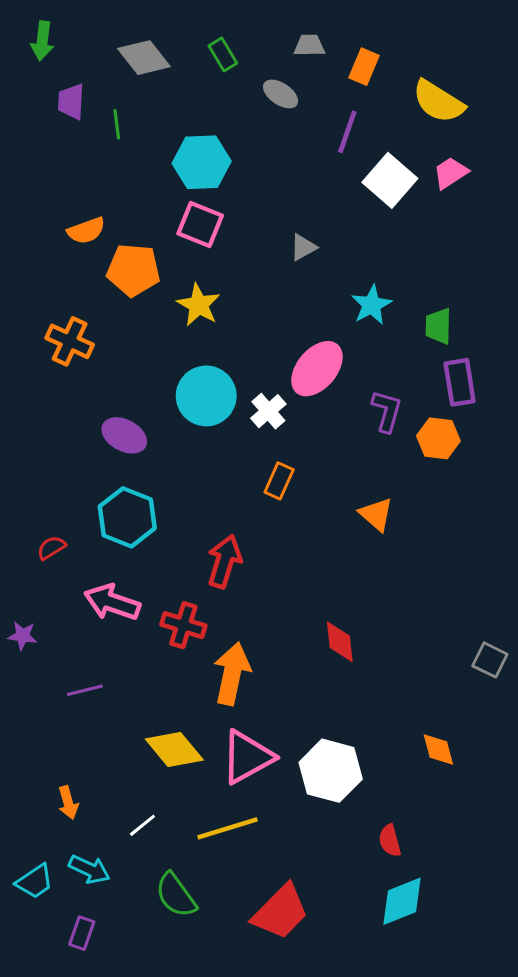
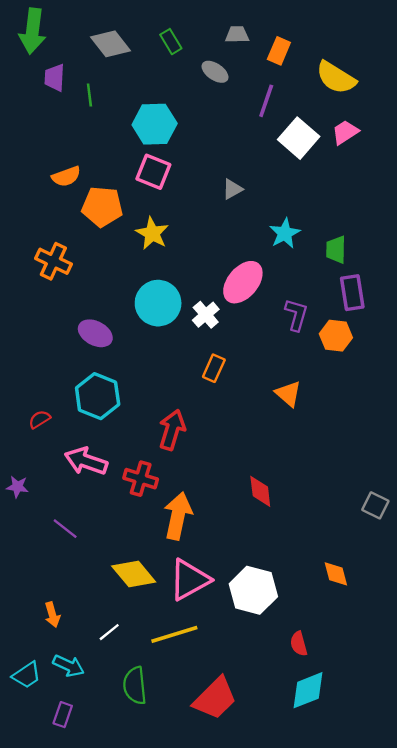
green arrow: (42, 41) -> (33, 31), size x1.5
purple line: (85, 690) -> (65, 529), turned 52
green semicircle: (176, 895) -> (135, 686), turned 30

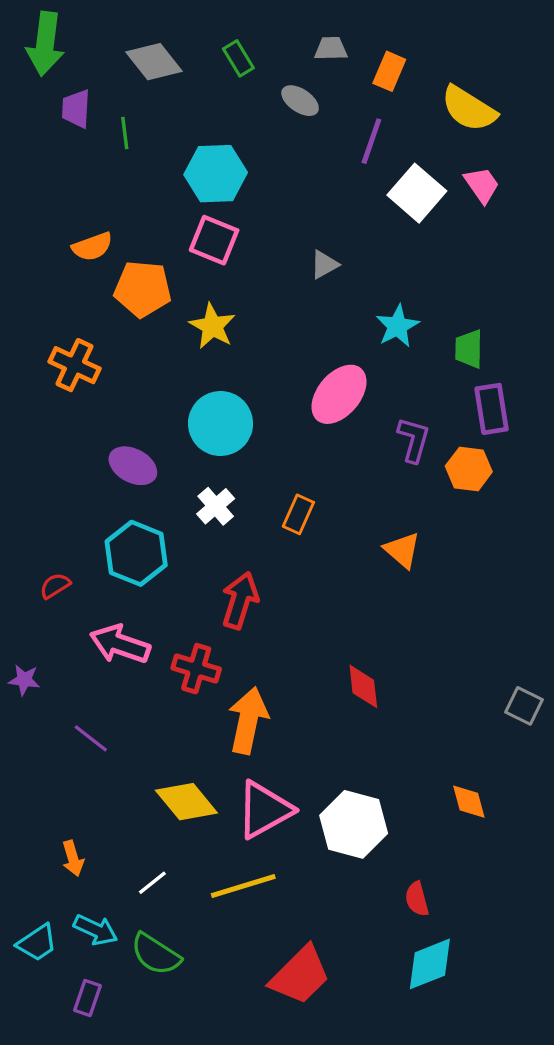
pink trapezoid: (345, 132) -> (482, 185), turned 88
white cross: (206, 315) -> (216, 506), moved
green semicircle: (135, 686) -> (156, 954), moved, turned -51

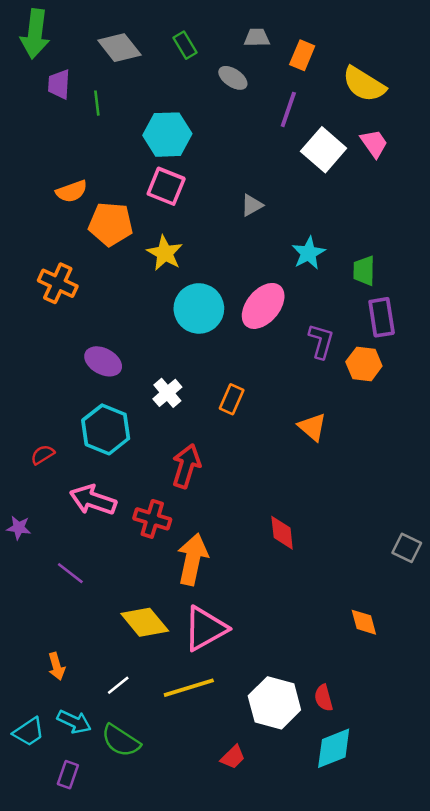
cyan circle: (221, 424) -> (199, 308), moved
white hexagon: (354, 824) -> (274, 703), moved
red trapezoid: (300, 975) -> (233, 757), size x0.5

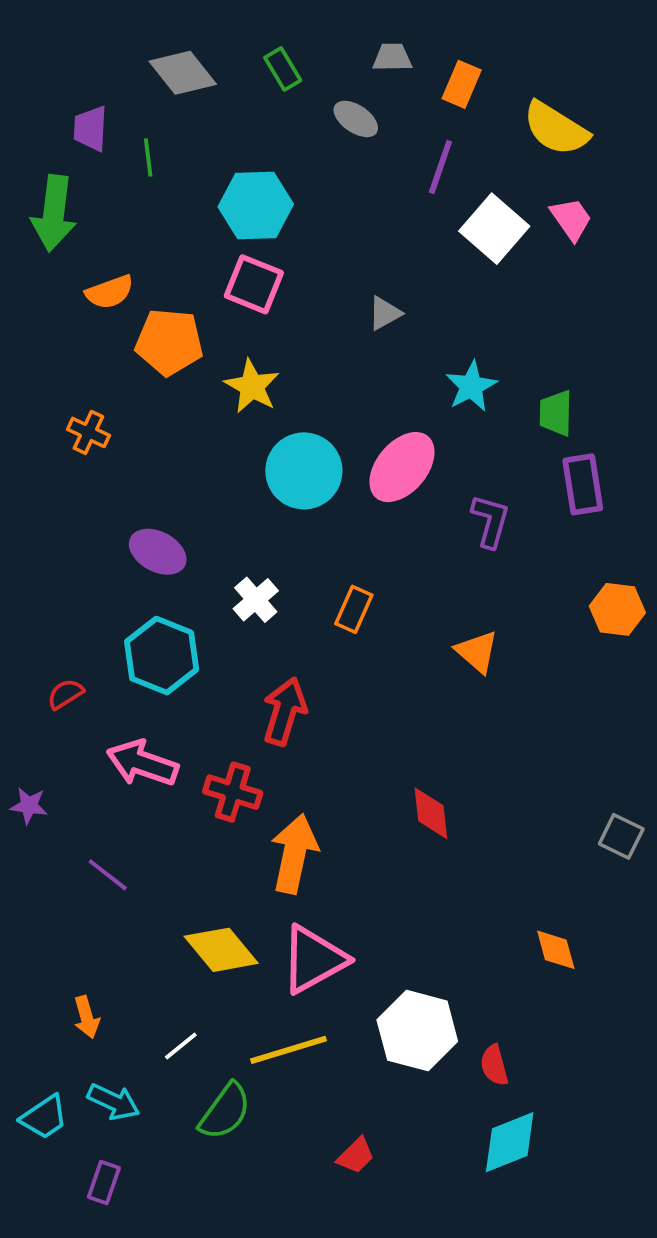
green arrow: (35, 34) -> (54, 213), moved
orange cross: (58, 283) -> (88, 432), size x0.7
orange hexagon: (364, 364) -> (617, 609), moved
white hexagon: (274, 703) -> (417, 1031), moved
green semicircle: (121, 741) -> (225, 1111), moved, turned -87

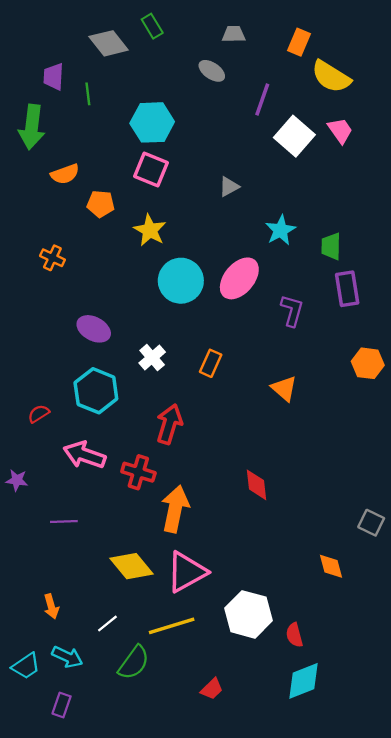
green rectangle: (283, 69) -> (152, 26), moved
orange rectangle: (462, 84) -> (299, 42), moved
orange pentagon: (169, 342) -> (101, 204), size x0.7
gray square: (621, 836) -> (371, 523), moved
purple line: (108, 875) -> (64, 522), turned -40

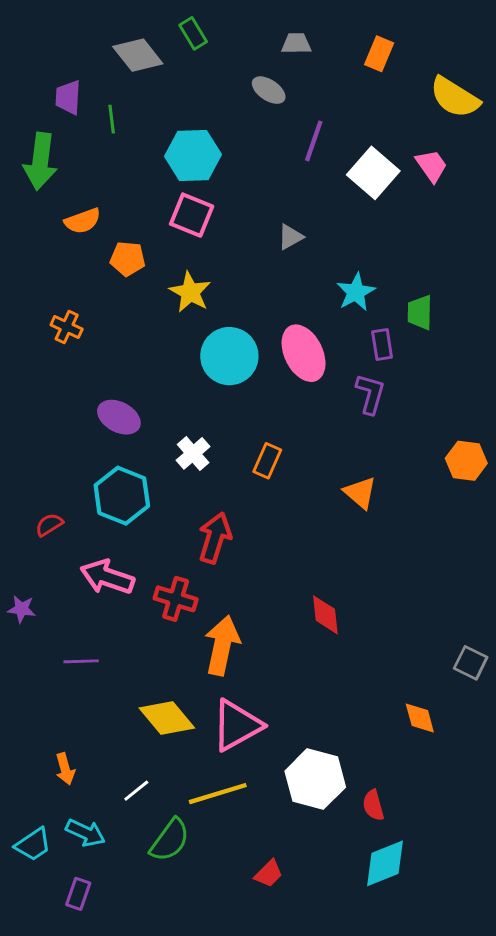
yellow semicircle: (331, 77) -> (455, 97), moved
purple line: (262, 100) -> (314, 141), moved
pink ellipse: (239, 278) -> (304, 353), turned -66
purple rectangle: (347, 289) -> (382, 344), moved, size x0.7

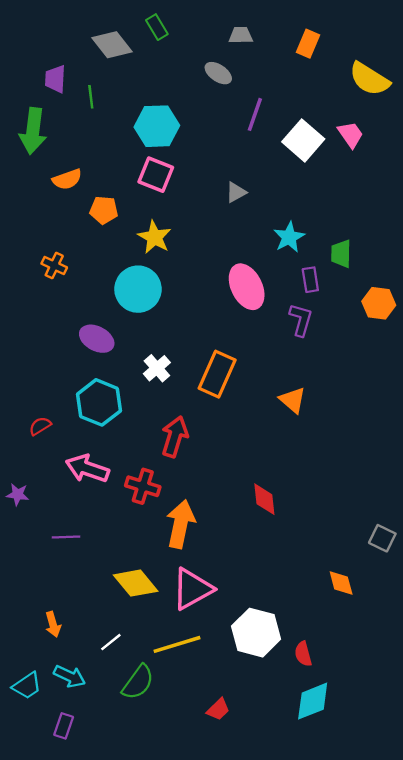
cyan circle: (229, 356) -> (138, 289), moved
orange rectangle: (267, 461) -> (217, 374), size x1.6
orange hexagon: (466, 461) -> (379, 303), moved

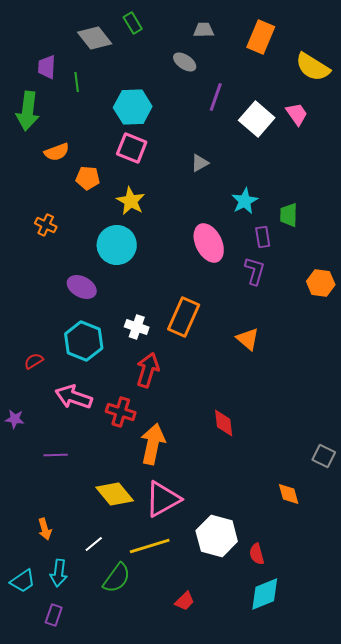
orange rectangle: (308, 44) -> (261, 37), size x1.4
orange hexagon: (379, 303) -> (321, 283), moved
white cross: (157, 368) -> (137, 327), moved, turned -30
cyan arrow: (70, 676) -> (59, 573), turned 72

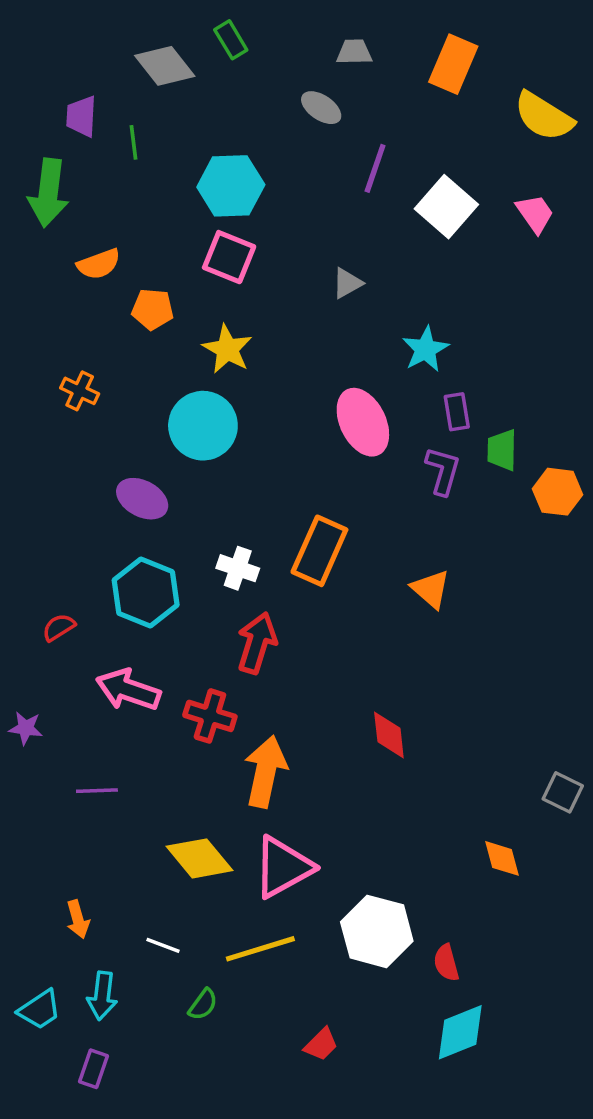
pink trapezoid: (297, 114) -> (535, 214), moved
green trapezoid: (289, 215) -> (502, 450), moved
white line: (94, 544) -> (163, 945), turned 60
green semicircle: (117, 578) -> (203, 1004), size x0.6

